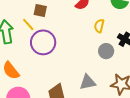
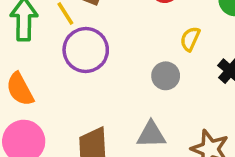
gray circle: (106, 51) -> (166, 76), moved

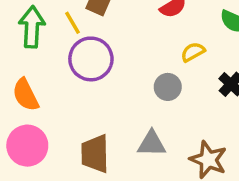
yellow semicircle: (190, 39) -> (193, 52), turned 35

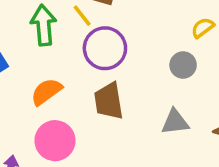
orange semicircle: (26, 95) -> (46, 92), turned 88
brown trapezoid: (95, 154) -> (109, 101), moved

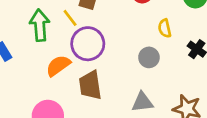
yellow semicircle: (203, 28) -> (165, 28), turned -66
orange semicircle: (46, 92) -> (58, 66), moved

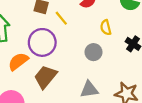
yellow line: (70, 18) -> (61, 18), moved
brown trapezoid: (90, 85) -> (45, 77), turned 50

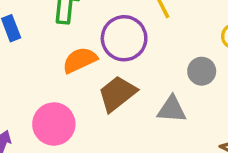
gray triangle: (89, 89) -> (172, 109), moved

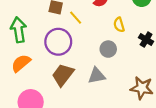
orange semicircle: (80, 60) -> (21, 63), moved

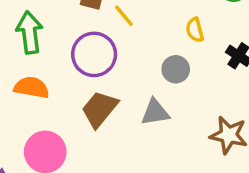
orange semicircle: (21, 63) -> (32, 87), turned 48

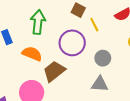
gray circle: (176, 69) -> (103, 58), moved
brown trapezoid: (100, 109) -> (54, 71), moved

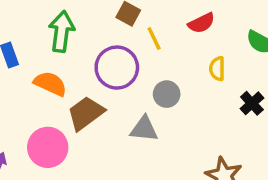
gray triangle: (100, 84) -> (144, 129), moved

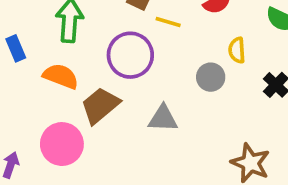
yellow line: (154, 38) -> (168, 22), turned -45
gray circle: (167, 94) -> (211, 77), moved

